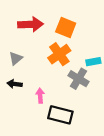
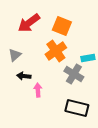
red arrow: (31, 24) -> (29, 23), turned 145
black arrow: (15, 84) -> (24, 76), moved
black rectangle: (60, 115) -> (77, 108), moved

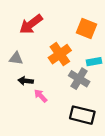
orange square: (62, 26) -> (87, 28), moved
gray triangle: (15, 55) -> (16, 58), turned 48
pink arrow: (38, 90) -> (41, 96), turned -40

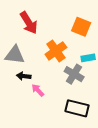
red arrow: (31, 24) -> (29, 23), turned -85
gray triangle: (16, 58) -> (15, 55), size x1.5

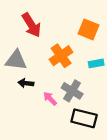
gray cross: (74, 74) -> (72, 91), moved
pink arrow: (38, 90) -> (50, 99), moved

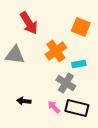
cyan rectangle: (96, 63) -> (79, 64), moved
black arrow: (26, 83) -> (24, 101), moved
pink arrow: (50, 99) -> (54, 107), moved

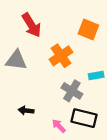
cyan rectangle: (79, 64) -> (96, 75), moved
pink arrow: (54, 107) -> (59, 126), moved

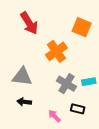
gray triangle: (16, 60) -> (22, 77), moved
cyan rectangle: (96, 75) -> (89, 82), moved
black rectangle: (84, 118) -> (78, 109), size x0.6

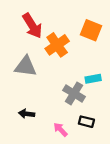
orange cross: (56, 51) -> (57, 45), moved
gray triangle: (22, 77) -> (26, 66), moved
cyan rectangle: (89, 82) -> (93, 79), moved

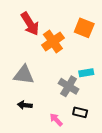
gray triangle: (26, 66) -> (24, 75), moved

